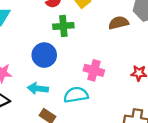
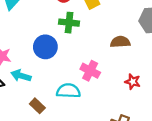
brown semicircle: (119, 23) -> (120, 42), moved
cyan arrow: (38, 89) -> (21, 76), moved

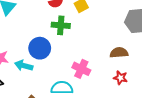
brown semicircle: (120, 42) -> (119, 53), moved
cyan arrow: (21, 76) -> (24, 66), moved

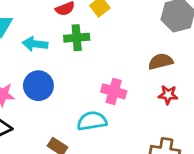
blue circle: (40, 48) -> (38, 86), moved
cyan arrow: (24, 66) -> (35, 44), moved

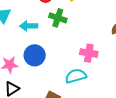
green cross: (77, 38) -> (58, 18), turned 30

